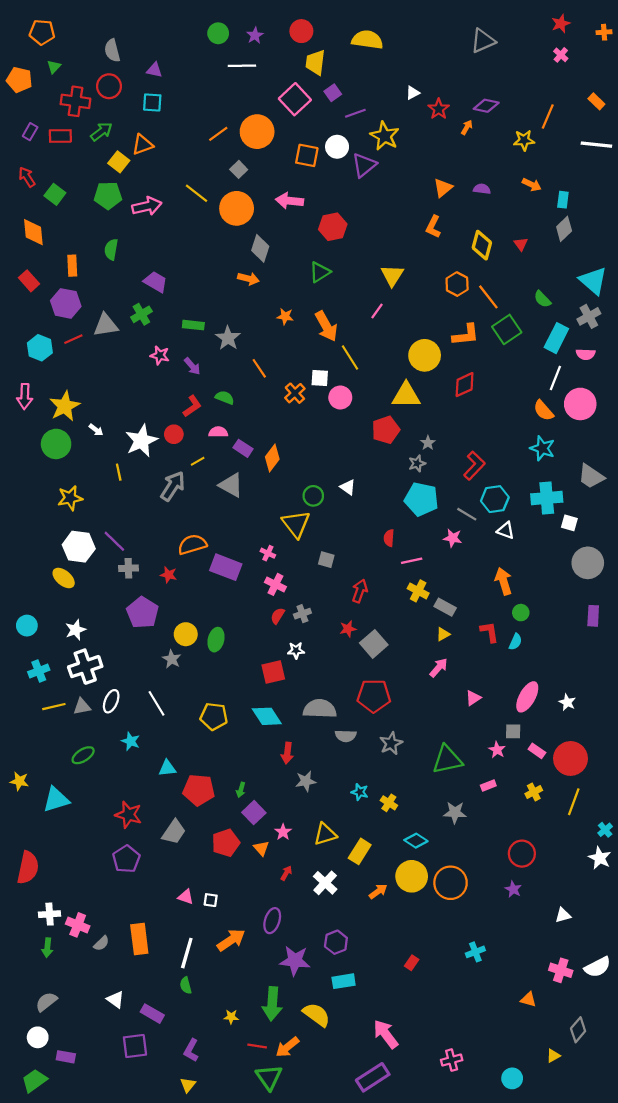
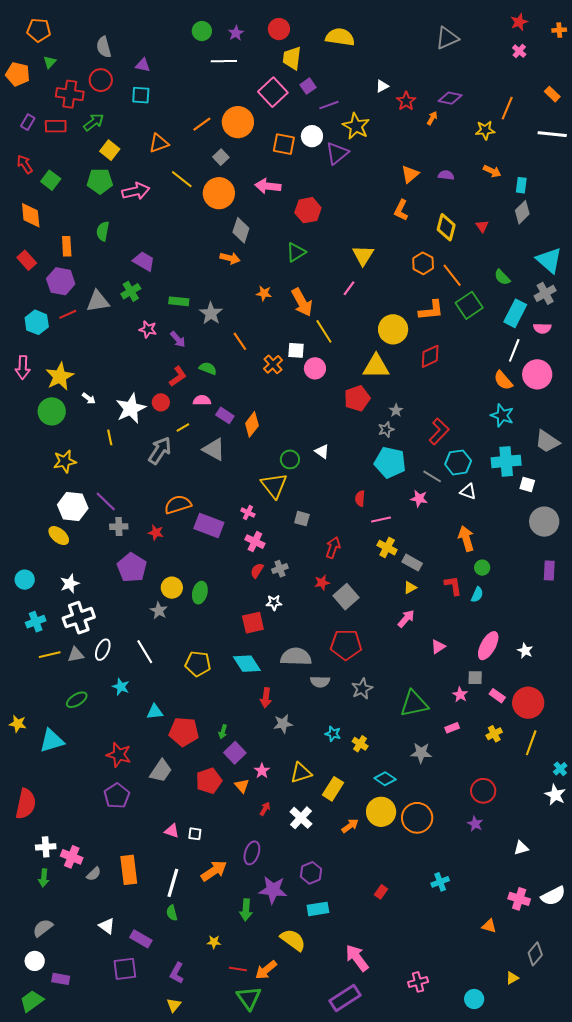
orange triangle: (143, 145) -> (159, 143), moved
green arrow: (272, 1004) -> (246, 910), moved, size x0.7

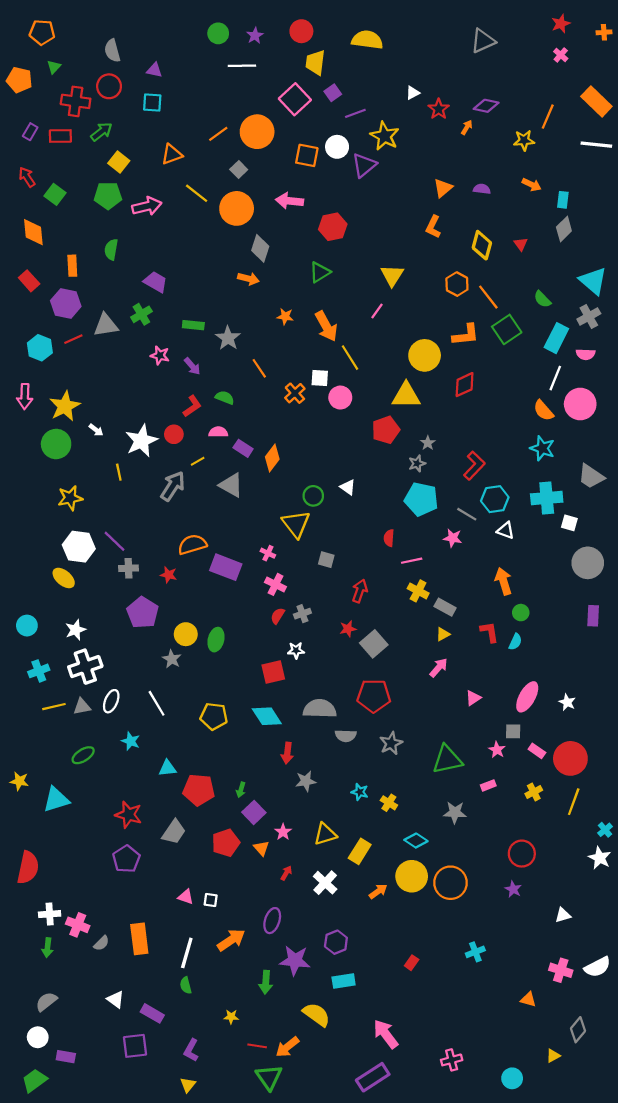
orange rectangle: (552, 94) -> (596, 101), size x1.8

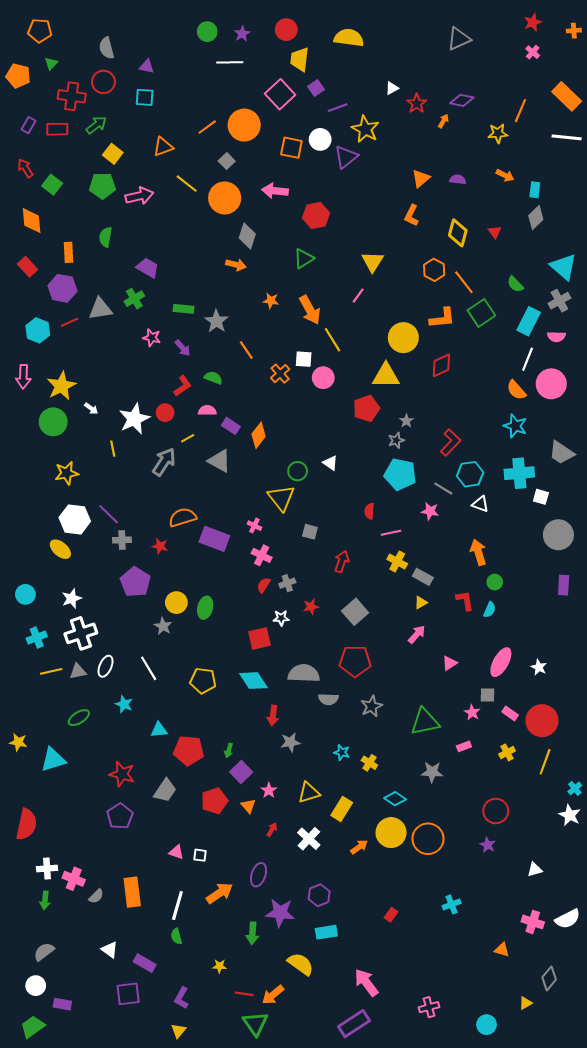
red star: (348, 629) -> (311, 607), moved

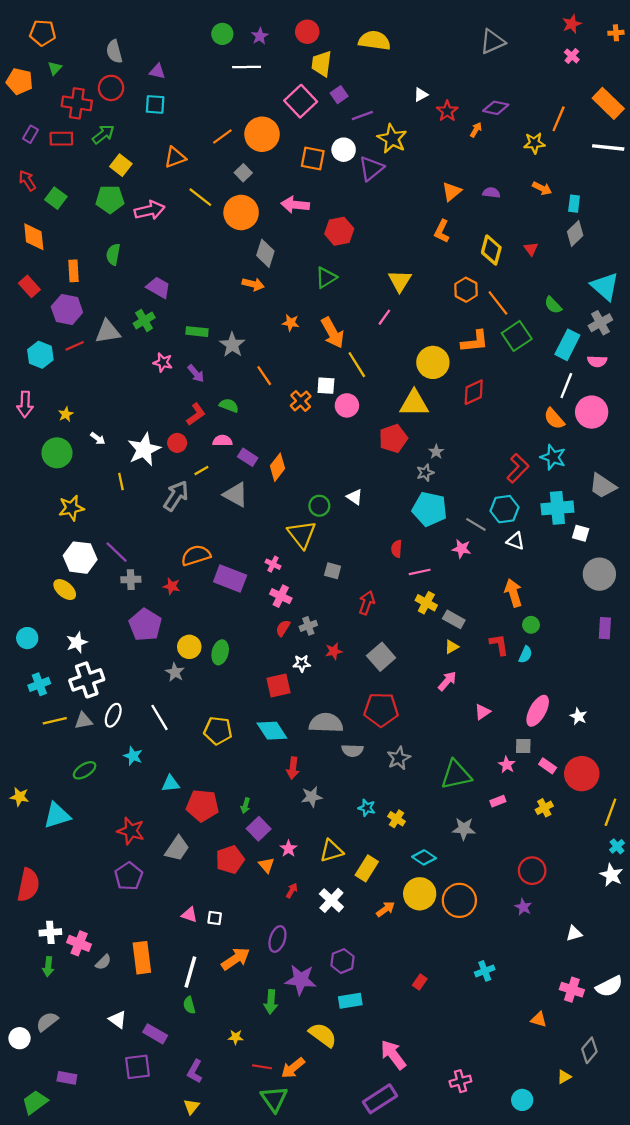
yellow star: (61, 386) -> (66, 414), size x0.5
red L-shape: (451, 442) -> (518, 468), moved
yellow line: (545, 762) -> (610, 812), moved
white circle: (36, 986) -> (20, 1038), moved

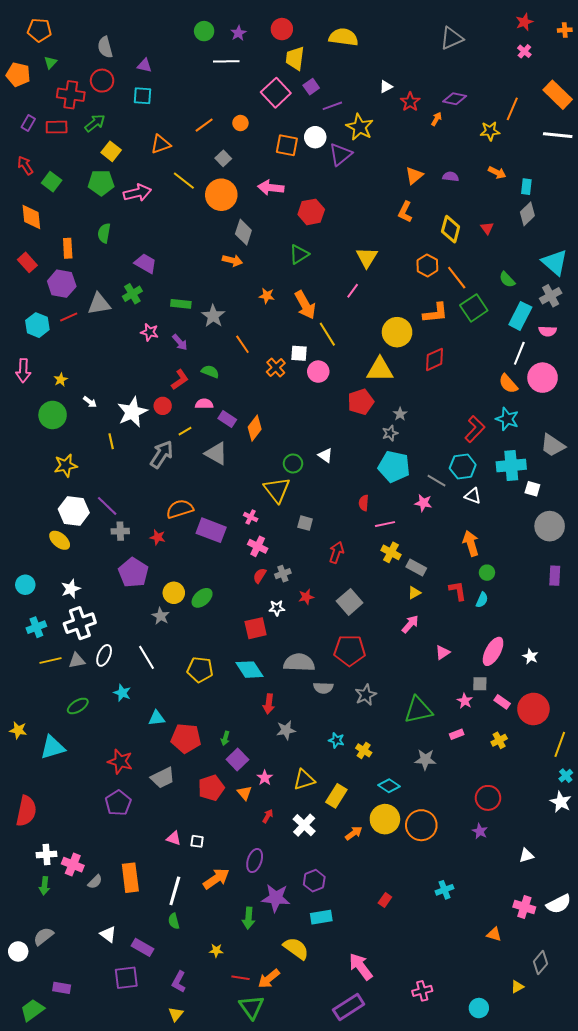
orange circle: (262, 134) -> (240, 123), size x0.5
green ellipse: (220, 652) -> (202, 598), turned 35
gray trapezoid: (177, 849) -> (163, 778), turned 30

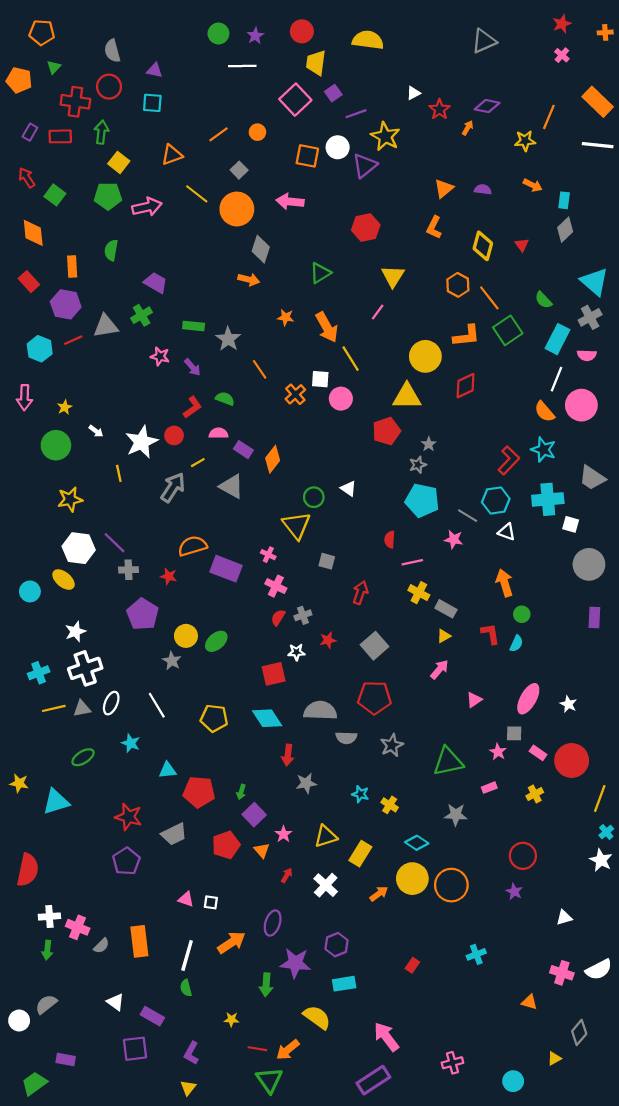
green arrow: (95, 123) -> (101, 132), turned -45
red hexagon: (311, 212) -> (366, 227), moved
cyan circle: (25, 585) -> (30, 591), moved

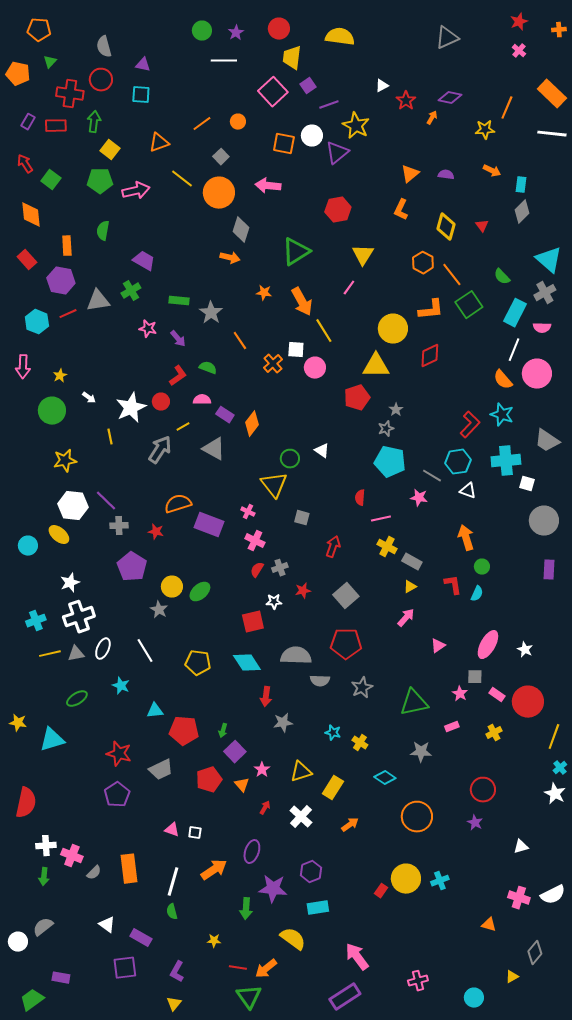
green triangle: (320, 273) -> (296, 252), size x1.4
yellow circle: (412, 879) -> (406, 879), moved

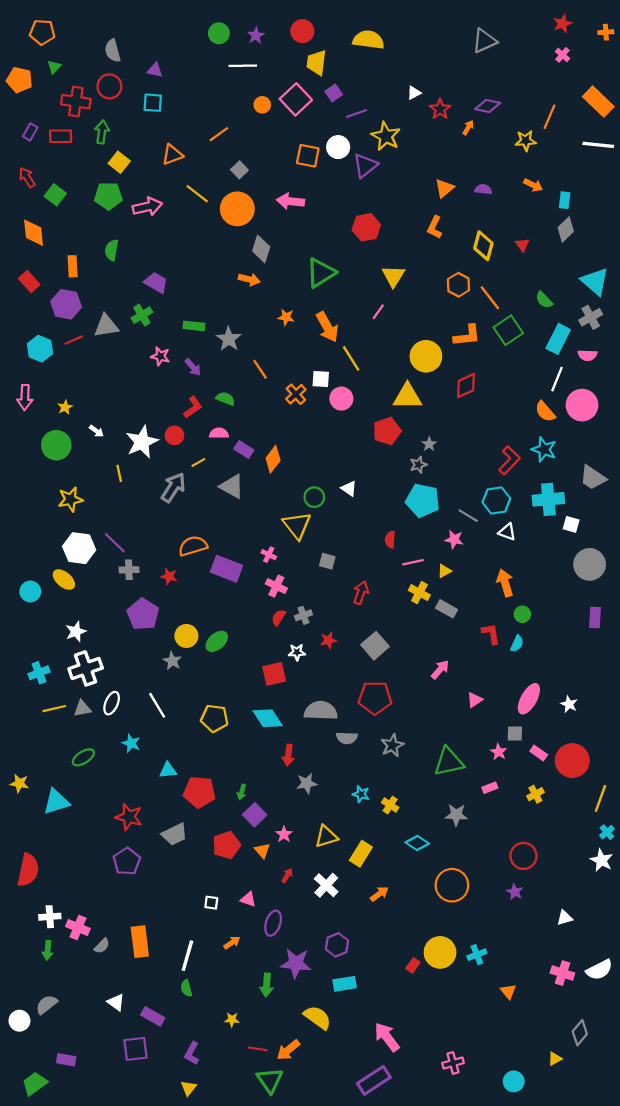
orange circle: (238, 122) -> (262, 105), moved
yellow triangle: (410, 587) -> (444, 571), moved
pink triangle: (172, 830) -> (248, 899), moved
orange arrow: (214, 870) -> (232, 943), size x0.6
orange triangle: (489, 925) -> (508, 991), moved, turned 35

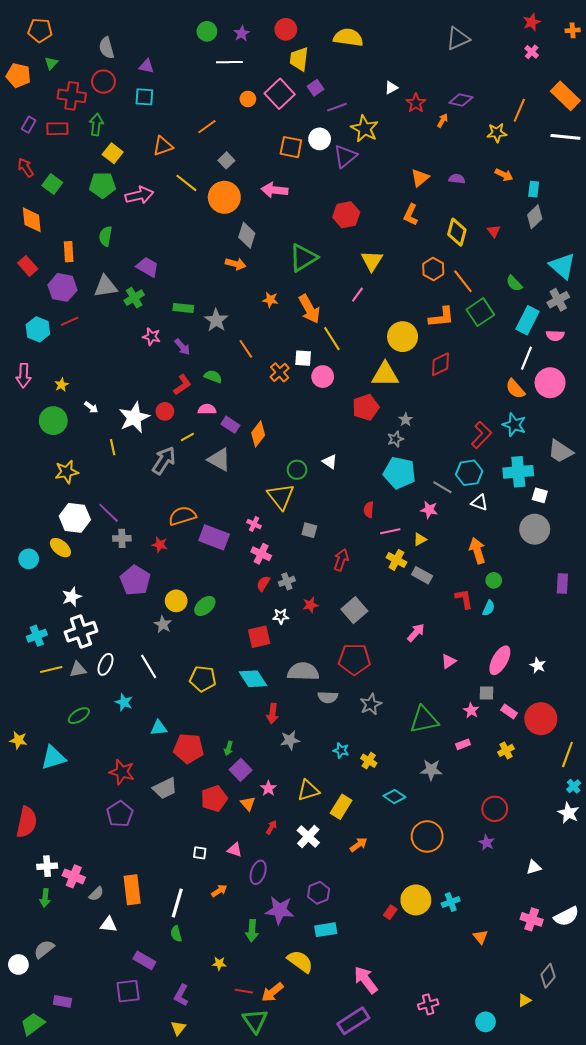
gray triangle: (106, 326) -> (106, 286), moved
gray circle: (590, 564) -> (535, 529), moved
white triangle: (116, 1002) -> (109, 925), moved, turned -30

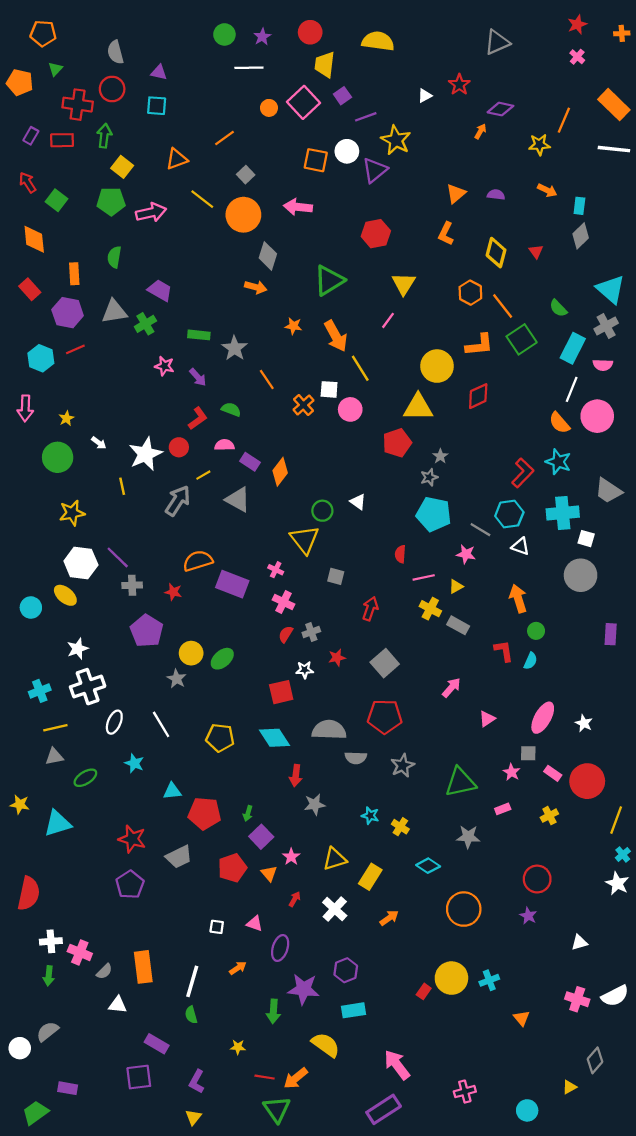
red star: (416, 103) -> (459, 85), moved
gray triangle: (78, 669) -> (54, 757), moved

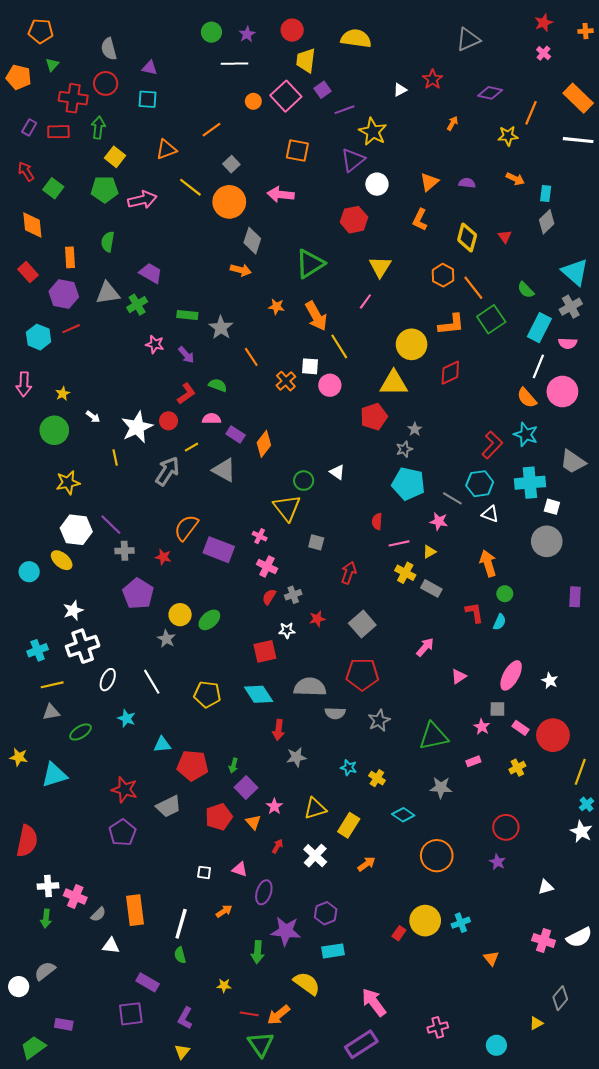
purple diamond: (500, 109) -> (490, 93), moved
white circle: (347, 151) -> (377, 184), moved
orange semicircle: (198, 561) -> (186, 528), turned -36

